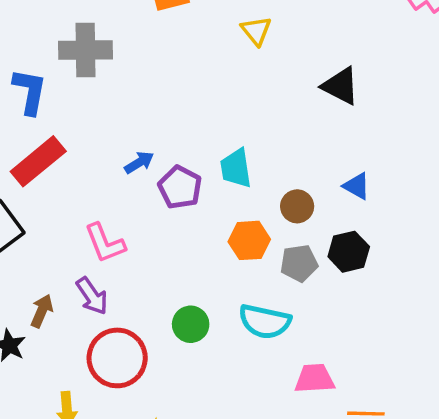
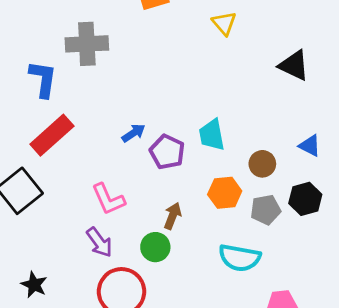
brown arrow: (42, 311) -> (173, 216), moved
green circle: (191, 324) -> (155, 247), moved

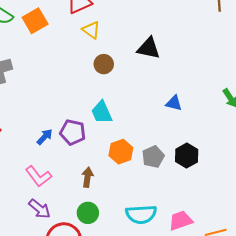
blue arrow: (133, 133) -> (45, 137), moved
brown circle: (262, 164) -> (104, 64), moved
black hexagon: (305, 199) -> (187, 156), moved
green circle: (155, 247) -> (88, 213), moved
cyan semicircle: (240, 258) -> (141, 214), moved

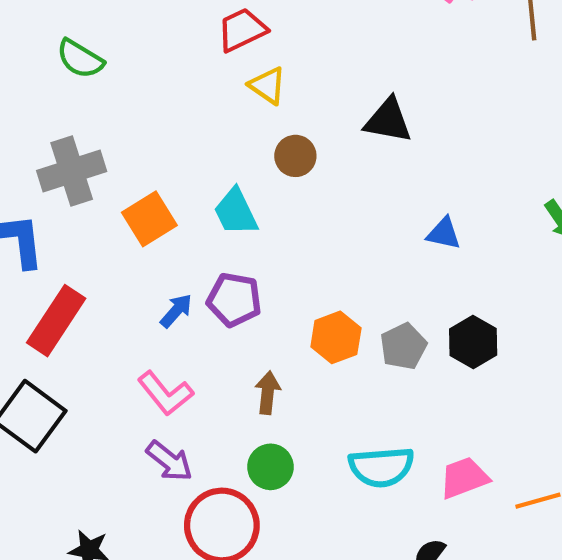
orange square: (35, 21) -> (149, 219), moved
cyan trapezoid: (102, 112) -> (236, 212), moved

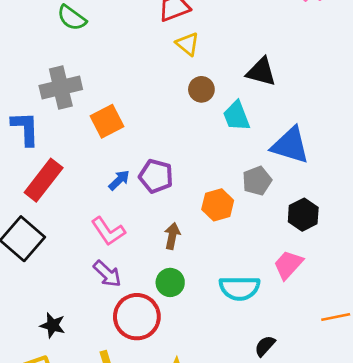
cyan trapezoid: (236, 212) -> (236, 116), moved
blue triangle: (444, 233) -> (290, 145), size x1.8
gray pentagon: (403, 346) -> (257, 181), moved
pink trapezoid: (464, 478) -> (288, 265), moved, turned -32

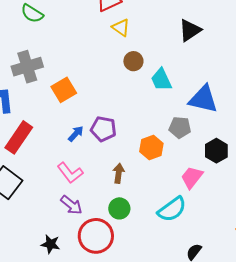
black triangle: (261, 72) -> (190, 30), moved, turned -45
gray pentagon: (257, 181) -> (180, 127), turned 30
pink trapezoid: (288, 265) -> (192, 177), moved
cyan semicircle: (240, 288) -> (172, 209), turned -32
black star: (53, 325) -> (51, 244), moved

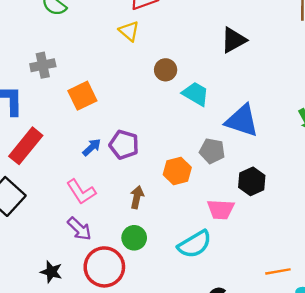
yellow triangle: (121, 28) -> (129, 31), moved
gray cross: (27, 67) -> (43, 65), size x0.7
cyan trapezoid: (161, 80) -> (196, 94), turned 140
pink trapezoid: (192, 177) -> (221, 209), turned -130

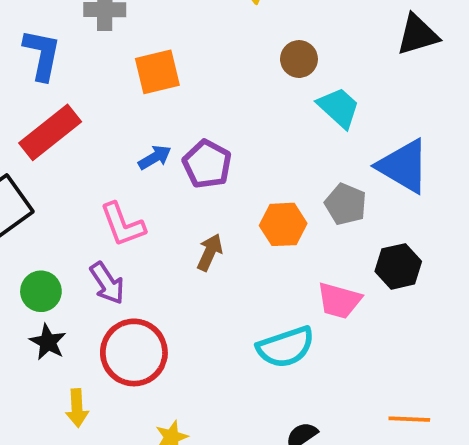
green circle: (134, 238) -> (41, 291), moved

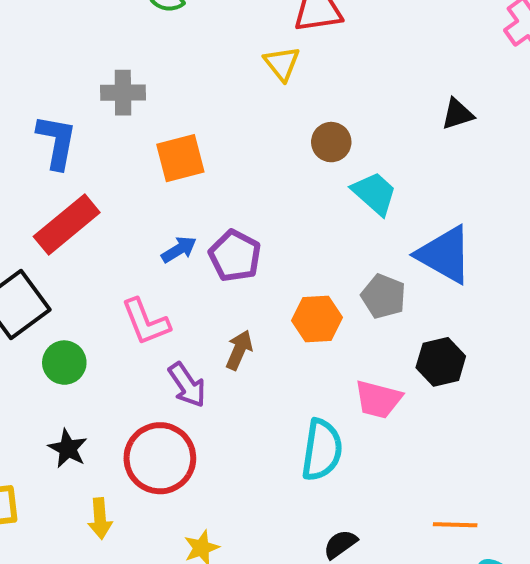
black triangle: (418, 35) -> (457, 114), size x0.7
purple arrow: (107, 283) -> (187, 385), moved
green circle: (41, 291) -> (64, 363), moved
cyan semicircle: (286, 347) -> (322, 450), turned -62

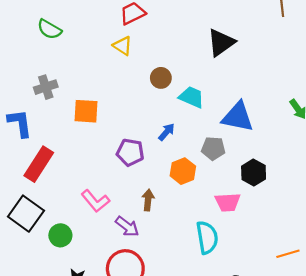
black triangle: (457, 114) -> (221, 43), size x1.6
orange square: (180, 158) -> (86, 111), turned 36
blue arrow: (179, 249) -> (167, 132), moved

